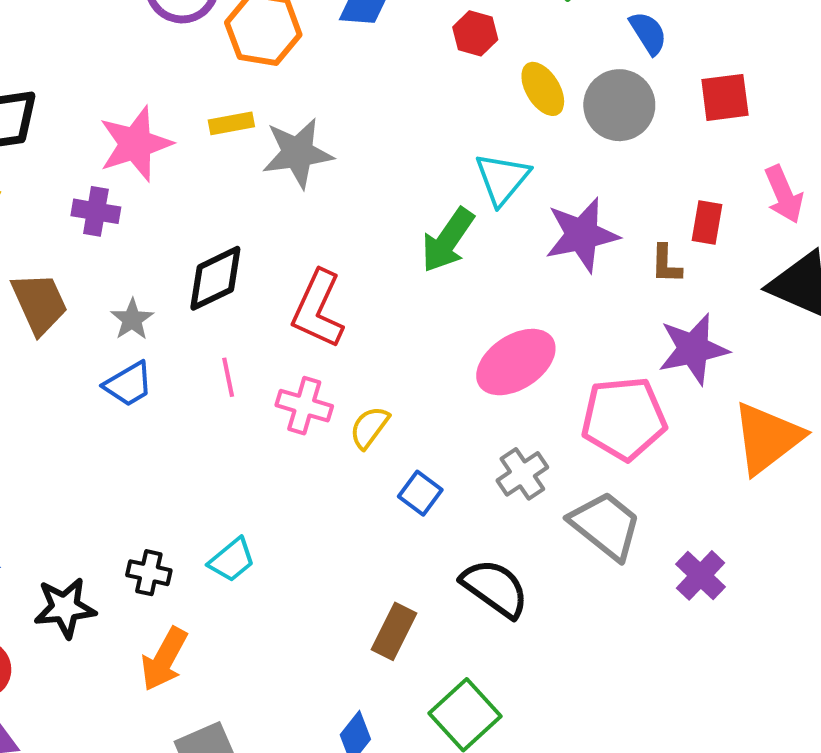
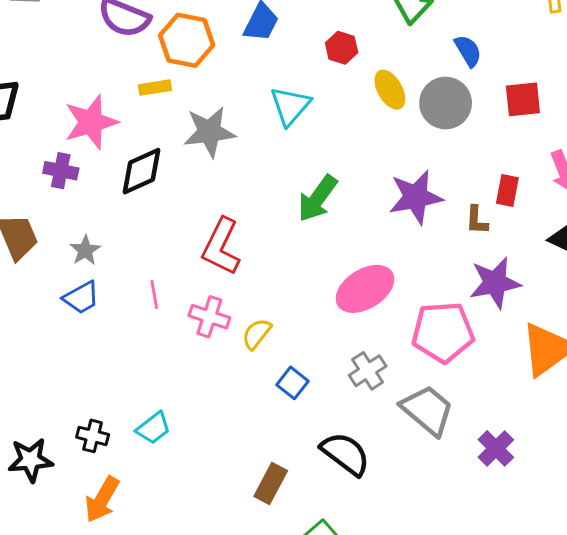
yellow rectangle: (231, 123) -> (155, 88), moved
cyan triangle: (502, 179) -> (290, 106), moved
black diamond: (215, 278) -> (142, 171), moved

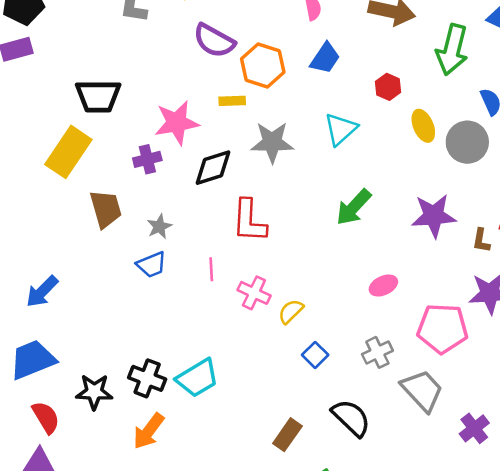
purple cross: (61, 171) -> (147, 159), turned -32
red L-shape: (221, 247) -> (249, 221), moved, turned -30
pink ellipse: (365, 289) -> (383, 286), size x0.6
cyan trapezoid: (153, 428) -> (197, 378), size x1.5
black cross: (93, 436) -> (147, 378), size x1.4

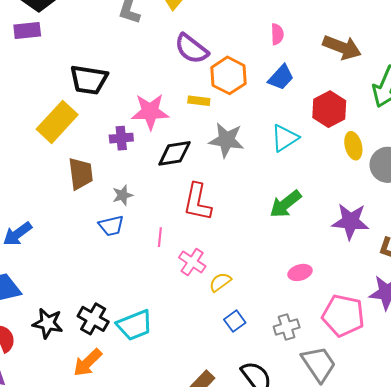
red hexagon: (388, 87) -> (329, 109), size x1.6

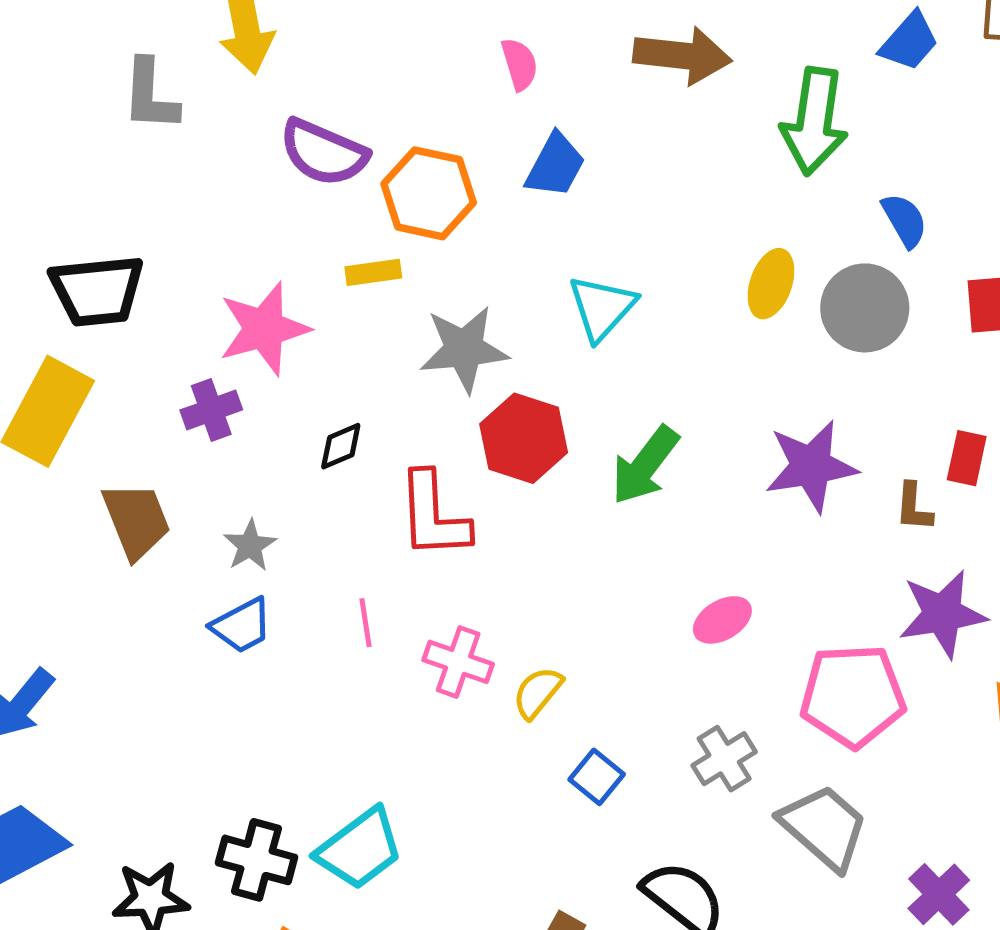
red hexagon: (329, 109) -> (524, 438), moved
yellow ellipse: (353, 146) -> (771, 284), turned 48
black diamond: (174, 153) -> (341, 446), moved, size x0.6

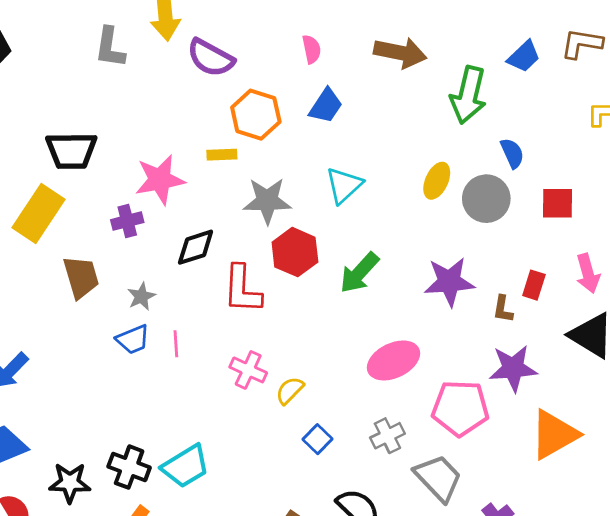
purple semicircle: (324, 153) -> (211, 58), moved
black diamond: (341, 446) -> (196, 247), size x1.5
pink ellipse: (722, 620) -> (393, 360), size x1.6
pink line: (366, 623) -> (176, 344), moved

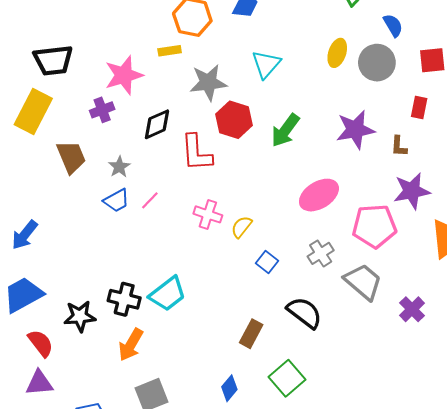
red rectangle: (534, 285) -> (419, 108), moved
pink line: (176, 344) -> (150, 200), turned 54

